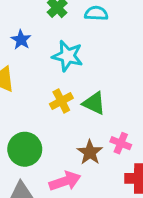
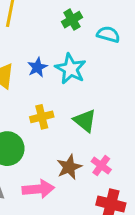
blue star: (21, 40) -> (37, 67), moved
yellow cross: (61, 101) -> (42, 117), moved

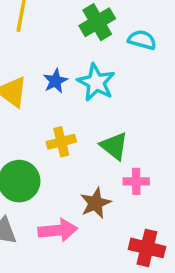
green cross: (72, 20) -> (97, 22), size x1.4
pink cross: (101, 166) -> (136, 181), moved, turned -36

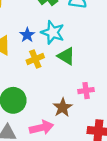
yellow cross: (61, 142) -> (35, 59), moved
green triangle: (114, 146) -> (66, 56), moved

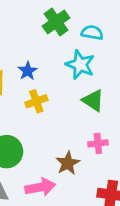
cyan star: (53, 32) -> (80, 65), moved
green triangle: (66, 56) -> (93, 100), moved

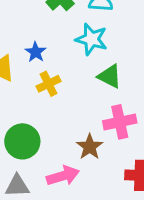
pink cross: (98, 143) -> (120, 122), size x1.5

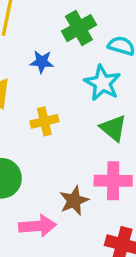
blue star: (36, 52) -> (42, 62), moved, turned 30

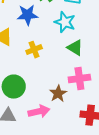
blue star: (42, 62) -> (27, 15), size x1.5

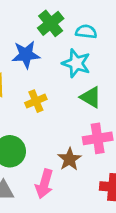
pink arrow: (39, 111) -> (44, 184), turned 120

